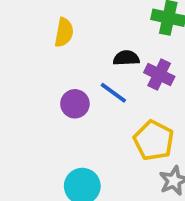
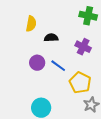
black semicircle: (126, 58) -> (51, 38), moved
blue line: (113, 93) -> (58, 66), moved

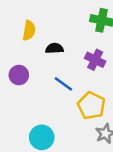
purple circle: (37, 63) -> (19, 75), moved

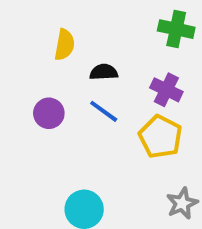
blue line: (63, 84) -> (104, 111), moved
yellow pentagon: (91, 106) -> (160, 137), moved

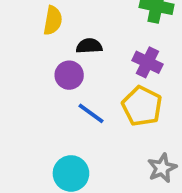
blue line: (104, 111) -> (91, 113), moved
purple circle: (49, 113) -> (69, 75), moved

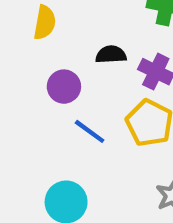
black semicircle: (89, 46) -> (111, 55), moved

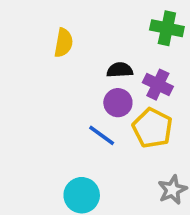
purple circle: (64, 87) -> (118, 103), moved

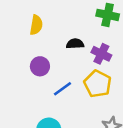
purple circle: (118, 103) -> (40, 66), moved
blue line: (102, 135) -> (63, 89), turned -72

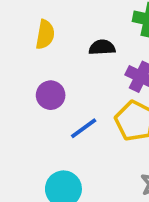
black semicircle: (75, 44) -> (102, 47), moved

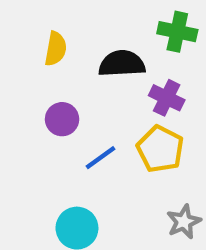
black semicircle: (102, 47) -> (122, 64), size x1.5

